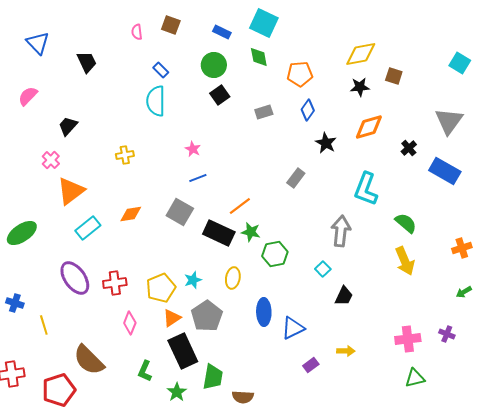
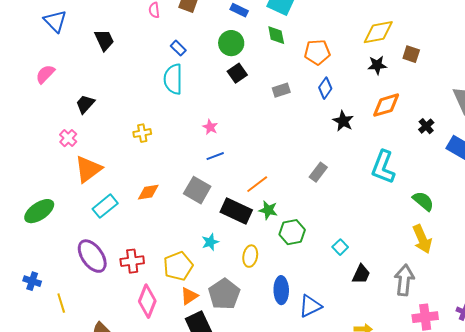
gray rectangle: (296, 178) -> (318, 172), moved
gray arrow: (341, 231) -> (404, 280), moved
cyan star: (193, 280) -> (210, 242), moved
pink diamond: (130, 323) -> (147, 301), size x1.4

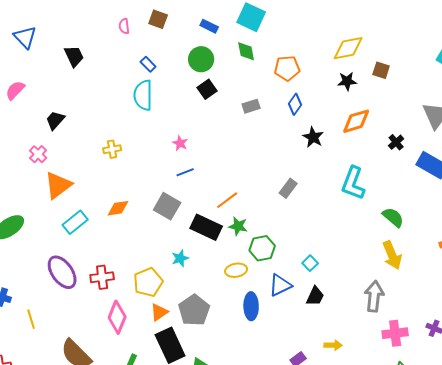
yellow ellipse: (250, 256) -> (236, 270), moved, turned 70
black trapezoid: (361, 274) -> (315, 296), moved
blue triangle: (310, 306) -> (280, 285), moved

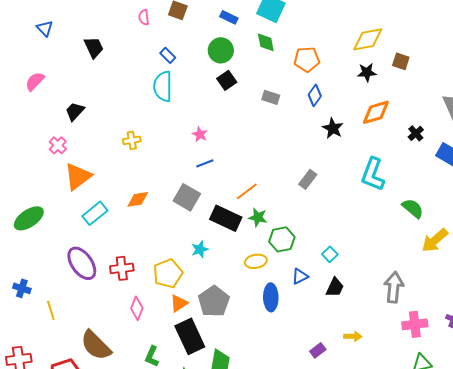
blue triangle: (25, 37) -> (45, 28), size x0.7
gray rectangle: (251, 106) -> (271, 97), turned 36
yellow arrow: (392, 255) -> (435, 240), moved, turned 72
blue triangle: (280, 285) -> (300, 276), size x0.7
pink diamond: (117, 317) -> (137, 308), size x0.7

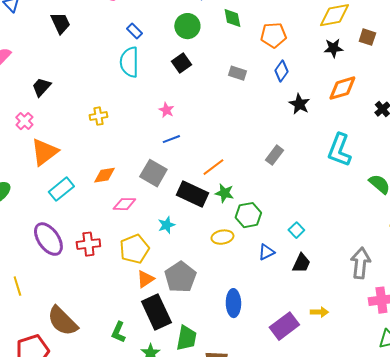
black square: (227, 80) -> (181, 63), moved
blue ellipse: (271, 297) -> (233, 303), moved
pink diamond: (137, 308) -> (124, 204), moved, turned 70
purple rectangle: (318, 350) -> (284, 326), size x1.8

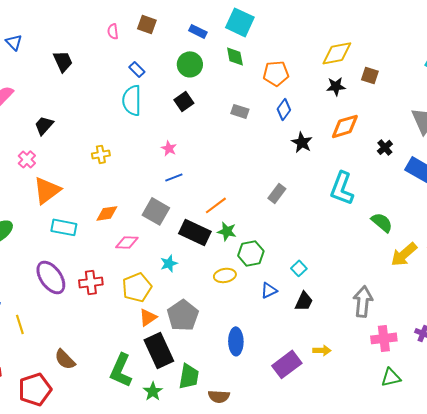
cyan rectangle: (61, 189) -> (64, 227), turned 50
brown semicircle: (62, 321) -> (65, 359), size x0.7
green L-shape: (118, 332) -> (121, 370), size x1.6

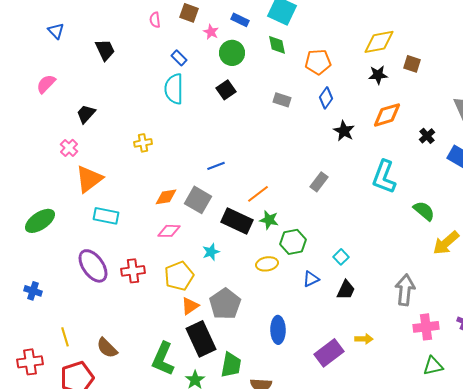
pink star: (169, 148) -> (211, 32), moved
orange diamond: (107, 213) -> (166, 197), moved
yellow line: (20, 324) -> (65, 337), moved

